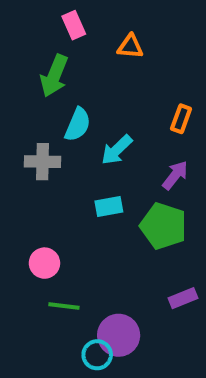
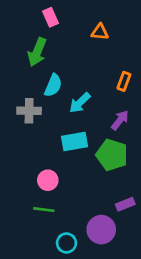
orange triangle: (130, 47) -> (100, 32), moved
cyan rectangle: (109, 206) -> (75, 141), size x1.4
pink circle: (44, 263) -> (48, 180), moved
purple circle: (119, 335) -> (101, 230), moved

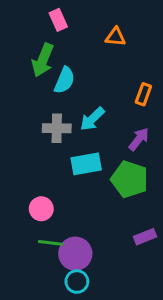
cyan semicircle: (53, 85) -> (64, 80), moved
gray cross: (29, 111) -> (57, 128), moved
pink circle: (48, 180) -> (41, 209), moved
purple circle: (101, 230) -> (75, 254), moved

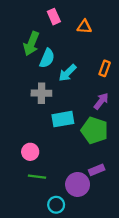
pink rectangle: (58, 20) -> (54, 17), moved
cyan arrow: (92, 119) -> (67, 73), moved
purple rectangle: (145, 237) -> (97, 170), moved
purple circle: (75, 254) -> (78, 184), moved

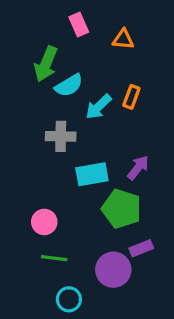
cyan semicircle: (47, 58) -> (69, 85), turned 36
orange rectangle: (105, 68) -> (131, 97), moved
purple arrow: (101, 101) -> (138, 168), moved
green pentagon: (94, 130) -> (122, 209), moved
cyan circle: (56, 205) -> (69, 299), moved

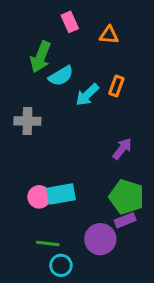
gray cross: (61, 136) -> (27, 121), moved
cyan rectangle: (92, 174) -> (61, 194), moved
green pentagon: (122, 209) -> (127, 197), moved
green line: (54, 258) -> (48, 244), moved

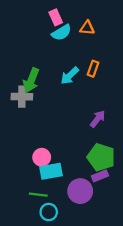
green arrow: (41, 57) -> (31, 80), moved
cyan semicircle: (61, 76) -> (62, 33), moved
cyan rectangle: (61, 194) -> (51, 171), moved
pink circle: (39, 197) -> (42, 157), moved

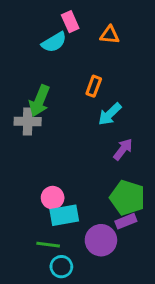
cyan semicircle: (62, 33) -> (54, 42), moved
orange rectangle: (93, 69) -> (94, 86), moved
cyan arrow: (70, 76) -> (110, 114), moved

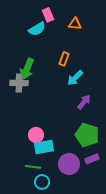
purple rectangle: (126, 221) -> (92, 159), moved

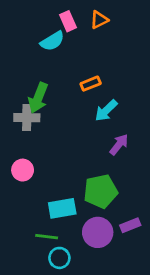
orange triangle: (75, 24) -> (99, 20), moved, turned -32
orange rectangle: (64, 59) -> (91, 84), turned 48
pink circle: (36, 135) -> (23, 170), moved
green pentagon: (87, 135) -> (101, 191), moved, turned -30

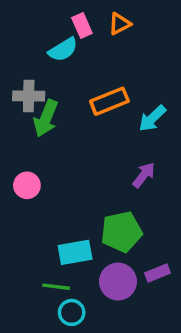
orange rectangle: (91, 84) -> (109, 101), size x1.5
cyan arrow: (106, 111) -> (152, 118), moved
gray cross: (27, 118) -> (29, 96), moved
pink circle: (23, 170) -> (27, 185), moved

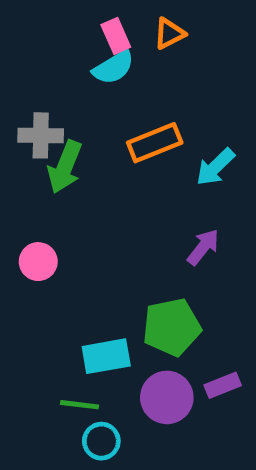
cyan semicircle: (63, 50) -> (113, 68), moved

